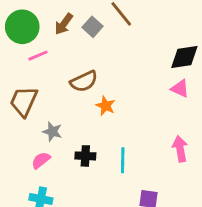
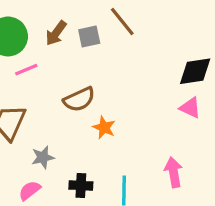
gray square: (93, 27) -> (89, 36), turned 36
gray star: (52, 132) -> (43, 157), turned -30
pink arrow: (180, 149) -> (174, 172), moved

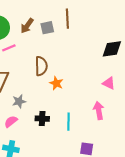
brown line: (122, 22) -> (67, 19), turned 36
brown semicircle: (79, 99) -> (41, 66), turned -66
pink triangle: (190, 108) -> (109, 83), moved

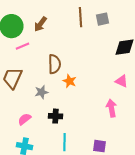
gray square: (47, 28) -> (102, 19), moved
gray star: (19, 101) -> (41, 92), moved
cyan line: (68, 122) -> (64, 142), moved

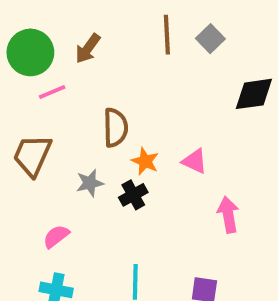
gray square: (102, 19) -> (210, 39), turned -32
pink triangle: (121, 81) -> (195, 161), moved
black cross: (55, 116) -> (133, 195), moved, turned -32

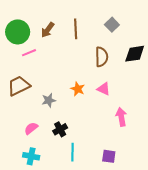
brown line: (167, 35) -> (76, 29), moved
brown semicircle: (115, 128) -> (102, 57), moved
brown trapezoid: (32, 155) -> (19, 86), turned 40
black cross: (133, 195) -> (60, 129), moved

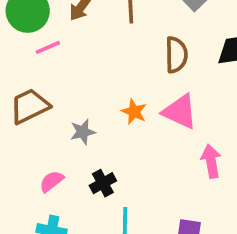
pink triangle: (104, 89) -> (180, 112), size x1.5

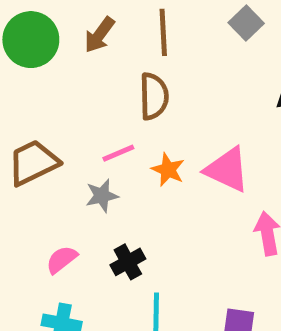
pink line: (48, 47) -> (118, 153), moved
brown semicircle: (176, 55) -> (154, 96), moved

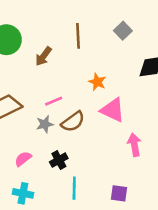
brown arrow: (99, 35) -> (43, 56), moved
brown semicircle: (154, 96) -> (73, 122), moved, turned 55
orange star: (168, 170) -> (97, 82), moved

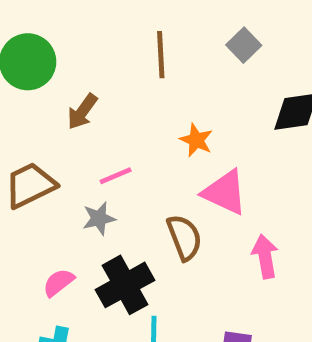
brown arrow: (43, 56) -> (82, 112), moved
brown semicircle: (73, 122) -> (184, 237), moved, turned -75
black cross: (59, 160) -> (125, 285), size x1.6

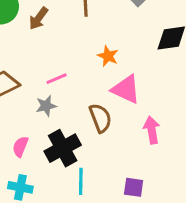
brown arrow: (82, 112) -> (39, 18), moved
pink semicircle: (59, 283) -> (20, 147), turned -30

